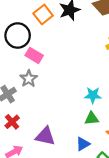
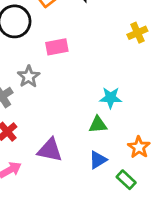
pink rectangle: (34, 55) -> (57, 47), moved, turned -42
green triangle: (92, 118) -> (98, 125), moved

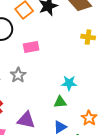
yellow cross: (137, 33) -> (88, 37), turned 32
gray star: (29, 77) -> (18, 75), moved

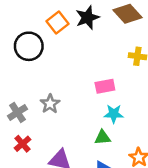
pink rectangle: (31, 47) -> (105, 86), moved

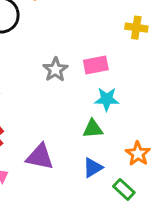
gray star: (50, 104) -> (55, 70), moved

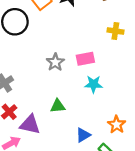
green triangle: (93, 129) -> (58, 106), moved
purple triangle: (40, 157) -> (30, 125), moved

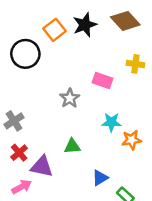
pink rectangle: (85, 59) -> (103, 80), moved, turned 30
orange star: (117, 125) -> (132, 140), moved, turned 30

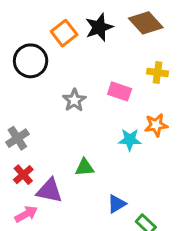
gray star: (70, 98) -> (74, 100), moved
orange star: (132, 140) -> (156, 125), moved

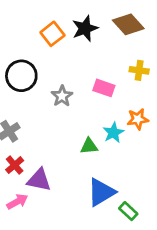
black circle: (31, 61) -> (21, 76), moved
cyan star: (130, 140) -> (113, 133), turned -30
green triangle: (85, 167) -> (89, 146), moved
blue triangle: (117, 204) -> (101, 192), size x1.6

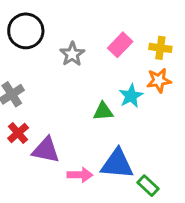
yellow cross: (139, 70) -> (160, 48), moved
pink rectangle: (104, 88) -> (120, 45), turned -65
blue triangle: (101, 192) -> (117, 164), turned 36
pink arrow: (17, 202) -> (80, 175), moved, turned 30

